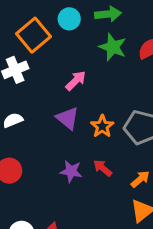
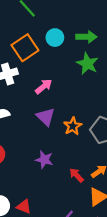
pink arrow: (76, 81) -> (44, 86), moved
red arrow: (103, 168) -> (77, 175), moved

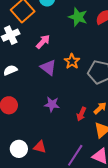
orange star: (73, 126) -> (72, 61), moved
red arrow: (77, 175) -> (81, 114), turned -104

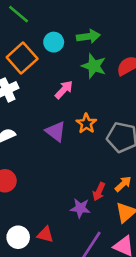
pink arrow: (43, 42) -> (64, 90), moved
purple star: (52, 104) -> (80, 208), moved

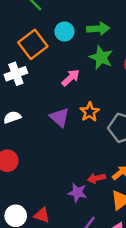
red arrow: (99, 192) -> (96, 178), turned 49

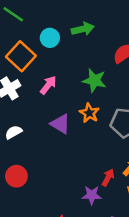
green star: (101, 57) -> (94, 81), moved
pink arrow: (71, 78) -> (48, 85), moved
red arrow: (96, 178) -> (108, 177), turned 140

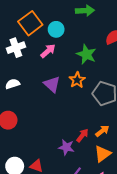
cyan circle: (50, 38) -> (56, 29), moved

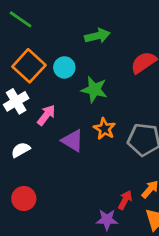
pink arrow: (48, 51) -> (46, 115), moved
green star: (86, 54) -> (94, 90), moved

